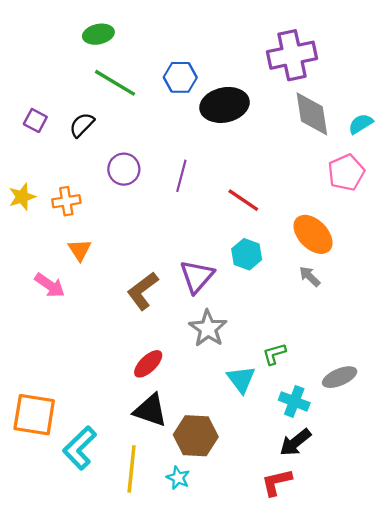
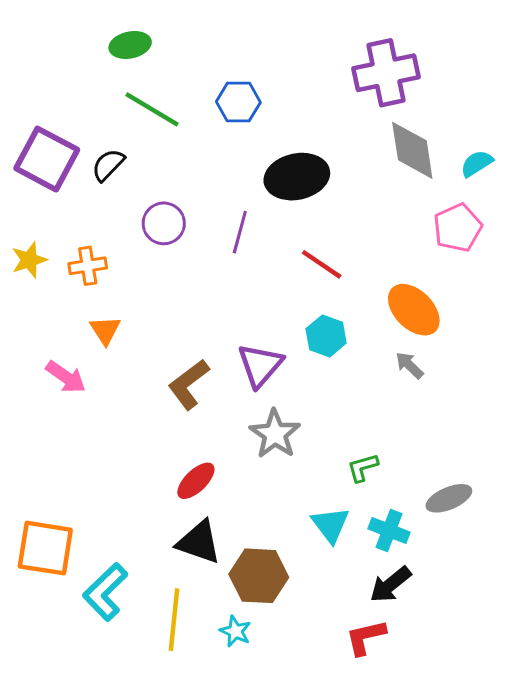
black ellipse: (225, 105) -> (297, 177), moved
purple square: (35, 120) -> (47, 159), size x2.0
cyan triangle: (241, 379) -> (330, 525), moved

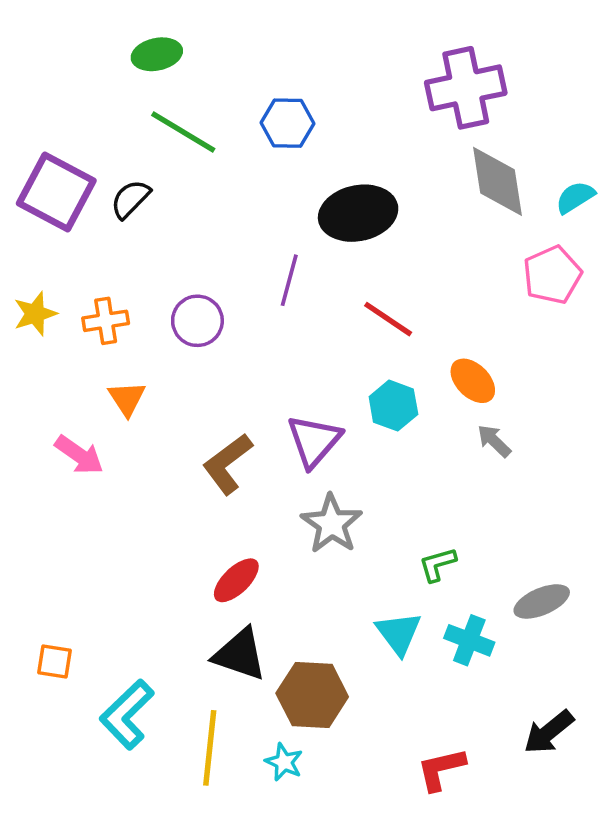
purple circle: (164, 223) -> (197, 321), moved
orange ellipse: (414, 310) -> (473, 381), moved, size x0.7
orange square: (45, 548) -> (54, 661), size x0.5
black arrow: (390, 585) -> (549, 732), moved

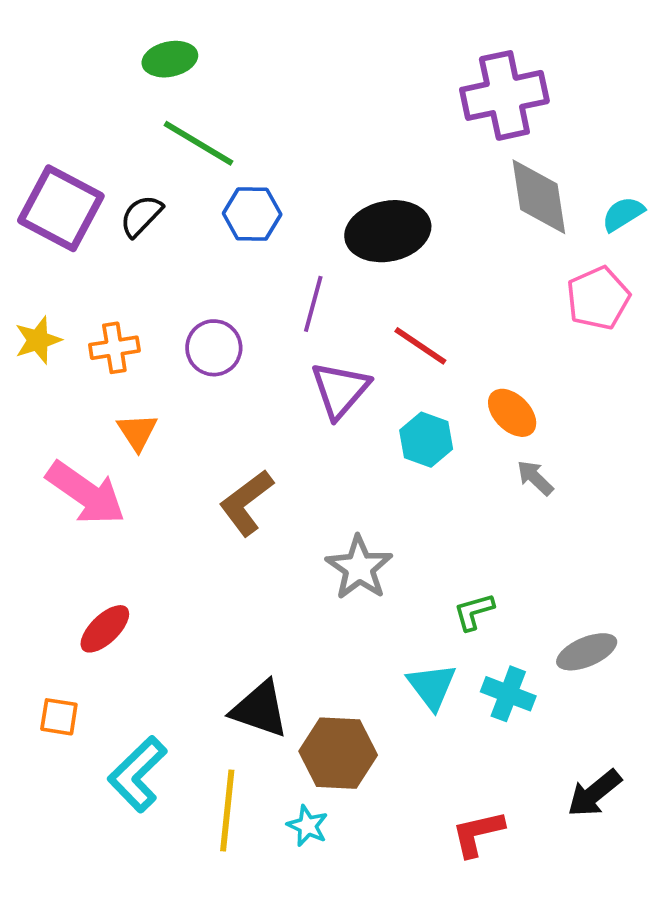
blue hexagon: (287, 123) -> (252, 214), moved
purple triangle: (314, 441) -> (340, 390), moved
pink arrow: (79, 455) -> (86, 493), size x1.5
red ellipse: (236, 580) -> (105, 629), moved

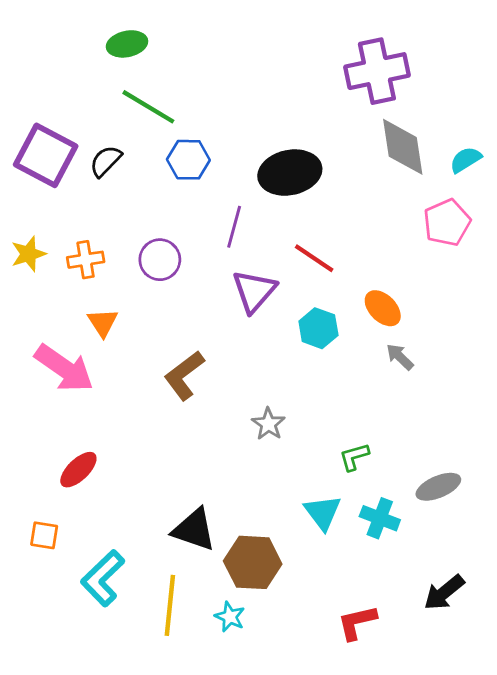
gray star: (359, 568) -> (268, 424), size x0.7

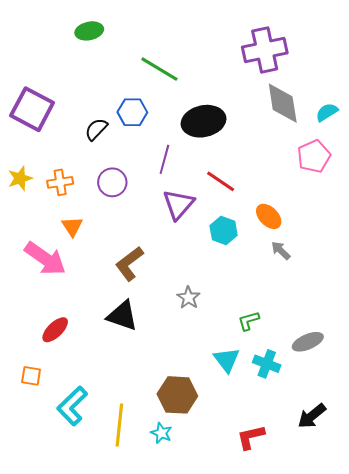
green line: (148, 107) -> (159, 69), moved
black semicircle: (106, 161) -> (96, 129), moved
black triangle: (194, 530) -> (122, 316), moved

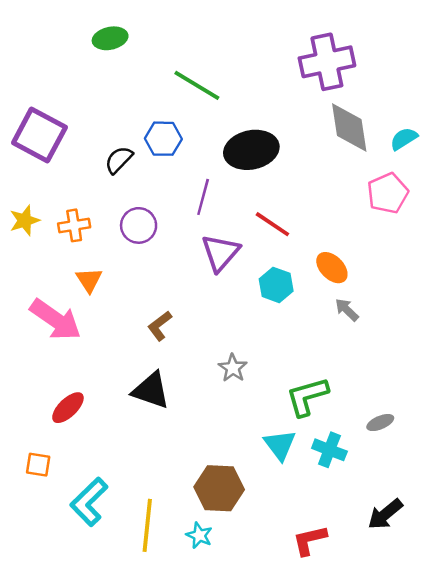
brown L-shape: (129, 264) -> (160, 326), size x0.7
green L-shape: (249, 321) -> (307, 396), size x1.6
gray ellipse: (308, 342) -> (380, 423), size x0.7

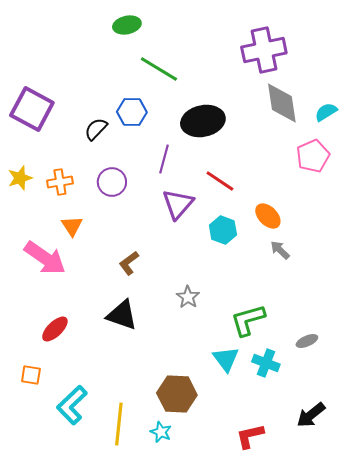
green ellipse: (110, 38) -> (127, 25), moved

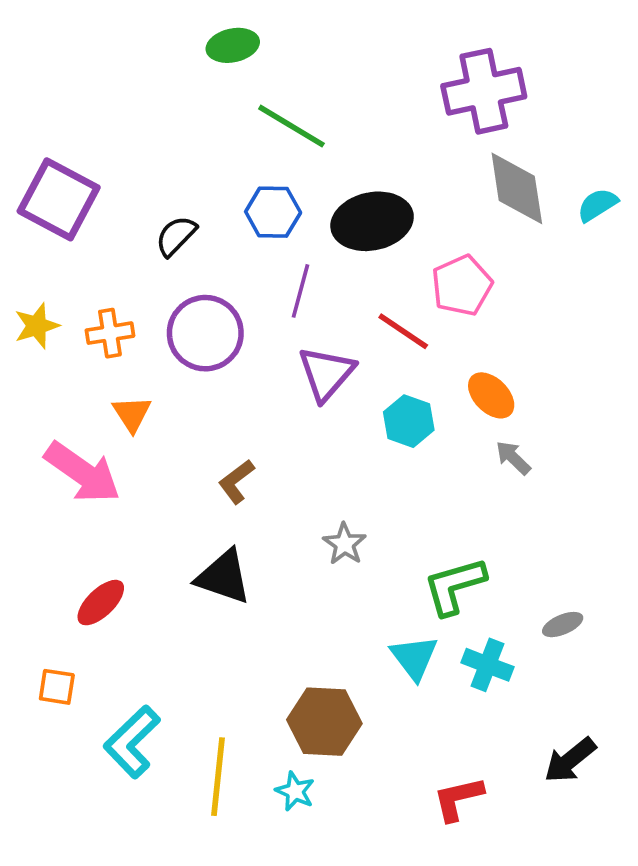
blue hexagon: (132, 112) -> (273, 212), moved
pink pentagon: (313, 156) -> (462, 285), moved
purple circle: (112, 182) -> (205, 333), size x1.4

